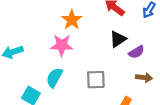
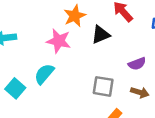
black triangle: (118, 39) -> (101, 35), moved
gray square: (96, 80) -> (103, 86), moved

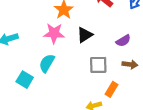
black triangle: (101, 35) -> (85, 35), moved

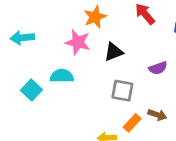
cyan semicircle: (47, 63) -> (62, 76), turned 48
brown arrow: (130, 64) -> (157, 115), moved

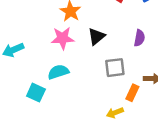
purple semicircle: (158, 68) -> (139, 38), turned -42

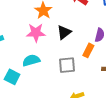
gray square: (115, 68) -> (67, 65), moved
orange rectangle: (132, 93) -> (88, 50), moved

